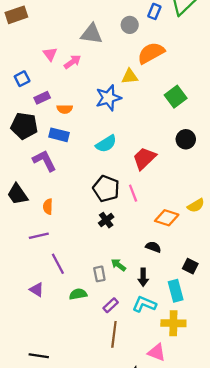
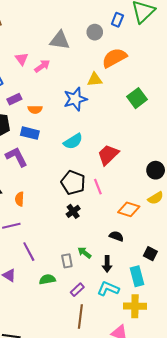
black circle: (186, 139) -> (156, 170), moved

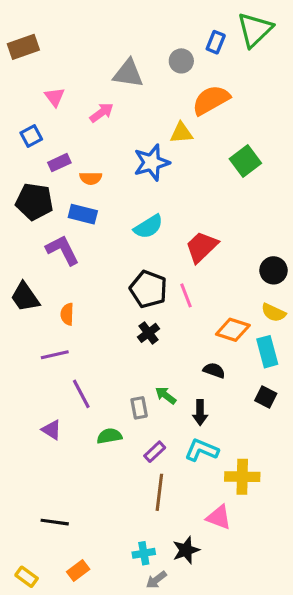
pink triangle: (22, 59) -> (55, 97), moved
yellow semicircle: (156, 198) -> (274, 313), turned 56
cyan rectangle: (137, 276) -> (267, 352), moved

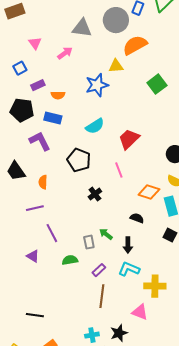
gray circle: (181, 61) -> (116, 20), size x1.6
black pentagon: (148, 289) -> (79, 160), moved

